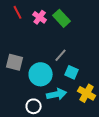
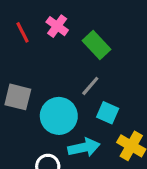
red line: (18, 12) -> (23, 32), moved
green rectangle: (62, 18) -> (97, 45), moved

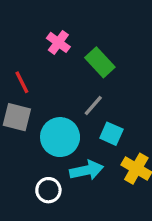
red line: (23, 32) -> (22, 82), moved

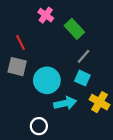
gray line: (93, 106) -> (83, 56), moved
white circle: (48, 190) -> (39, 126), moved

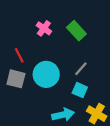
green rectangle: (74, 29) -> (76, 31), moved
cyan circle: (47, 80) -> (46, 74), moved

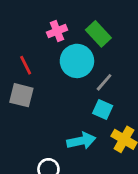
pink cross: (44, 28) -> (57, 31), turned 32
cyan circle: (46, 74) -> (77, 61), moved

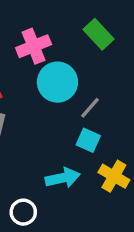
pink cross: (57, 31) -> (34, 46), size x1.4
green rectangle: (98, 34) -> (99, 34), moved

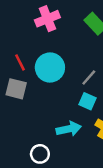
pink cross: (34, 46) -> (47, 19), moved
cyan circle: (57, 82) -> (50, 68), moved

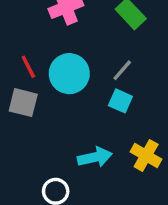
gray line: (89, 78) -> (122, 70), moved
cyan square: (88, 101) -> (120, 101), moved

